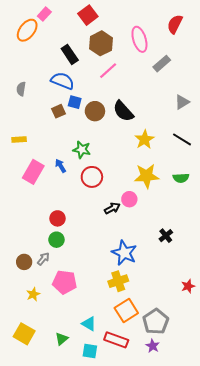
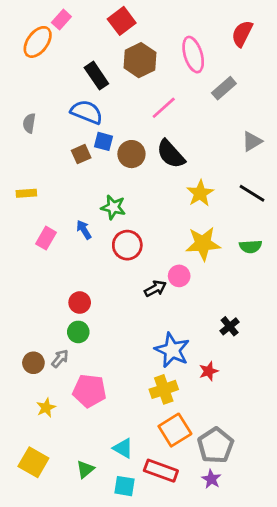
pink line: (108, 71) -> (164, 108), moved
pink rectangle: (33, 172) -> (46, 238), size x0.7
red star: (188, 286) -> (209, 371), moved

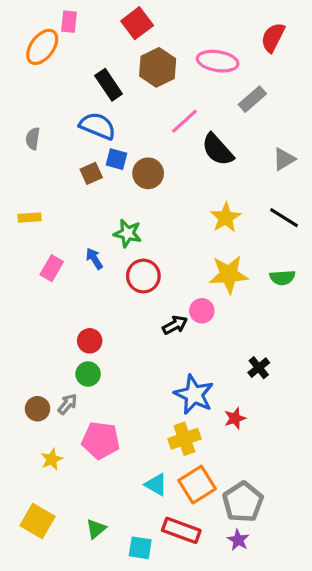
pink rectangle: (61, 20) -> (69, 22), turned -36
pink ellipse: (193, 55) -> (218, 61), turned -64
black semicircle: (171, 154) -> (218, 150), moved
cyan triangle: (123, 448) -> (156, 485), moved

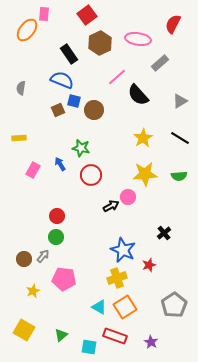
gray pentagon: (243, 502) -> (174, 305), moved

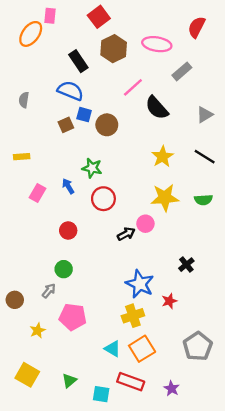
red circle: (57, 216) -> (68, 231), moved
brown circle: (24, 259) -> (15, 300), moved

